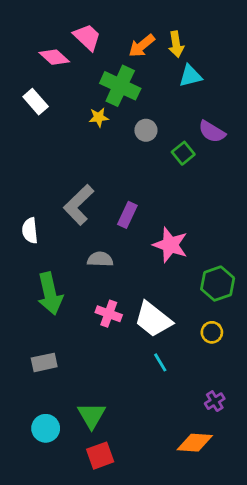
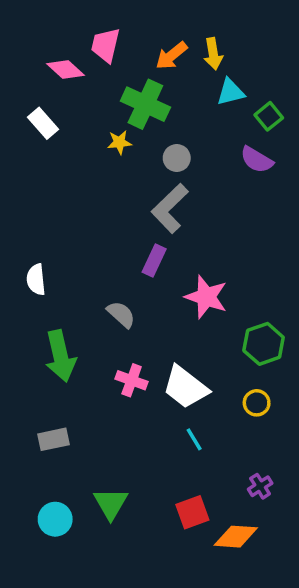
pink trapezoid: (87, 37) -> (106, 45), turned -120
green square: (183, 153) -> (269, 116), moved
gray L-shape: (79, 205) -> (170, 208), moved
gray semicircle: (100, 259) -> (121, 314), turned 40
red square: (100, 456) -> (192, 512), moved

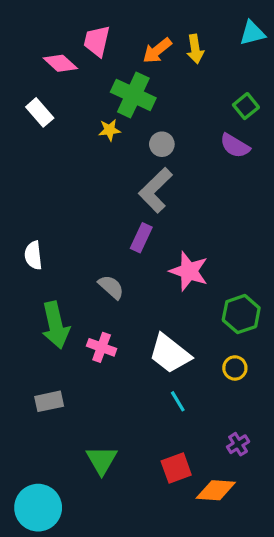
cyan triangle: (231, 92) -> (252, 33), moved
pink cross: (132, 380) -> (102, 347), moved
cyan circle: (55, 519) -> (38, 508), moved, size x1.5

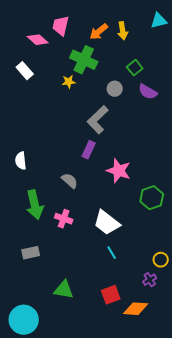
green square: (246, 106) -> (135, 68), moved
gray circle: (162, 144) -> (115, 89), moved
yellow circle: (235, 368) -> (161, 260), moved
green triangle: (102, 460) -> (64, 290), turned -50

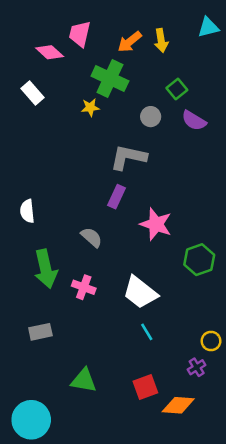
gray L-shape: (98, 120) -> (128, 157), turned 56

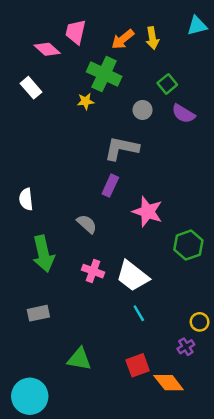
pink cross: (84, 287) -> (93, 271), moved
orange diamond: (178, 405) -> (169, 383), turned 48

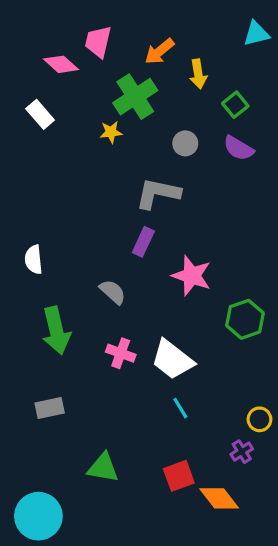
yellow arrow: (152, 38) -> (198, 74), moved
green cross: (104, 74) -> (135, 97), turned 32
green square: (167, 84) -> (235, 105), moved

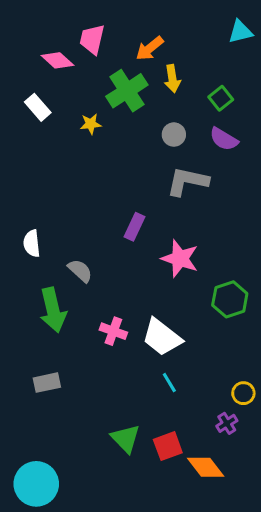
yellow arrow: (198, 74) -> (172, 79), moved
yellow star: (111, 132) -> (91, 124), moved
gray L-shape: (158, 193) -> (187, 181), moved
gray semicircle: (113, 292) -> (80, 271), moved
green triangle: (103, 468) -> (125, 439), moved, turned 36

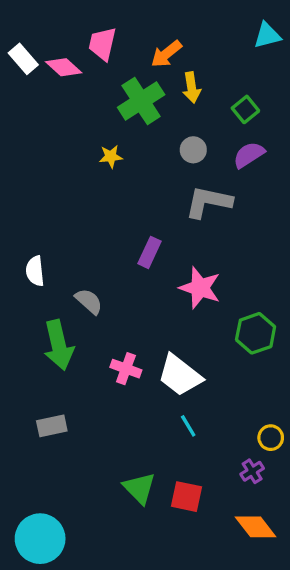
white rectangle: (38, 107) -> (23, 59), moved
yellow star: (91, 124) -> (111, 157), moved
purple semicircle: (224, 139) -> (249, 155), turned 116
red square: (168, 446) -> (187, 497), turned 32
orange diamond: (206, 467) -> (256, 527), moved

